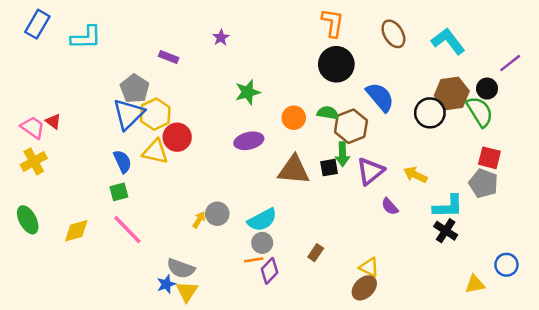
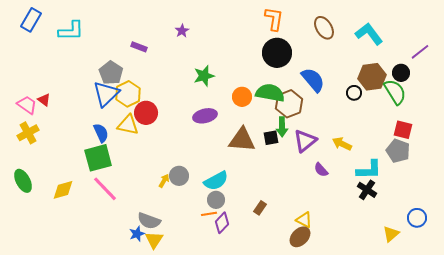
green semicircle: (328, 113) -> (270, 93), size x1.6
black circle: (430, 113) -> (354, 93), size x0.6
green square: (119, 192) -> (98, 158), size x1.8
yellow triangle: (475, 284) -> (391, 234), turned -30

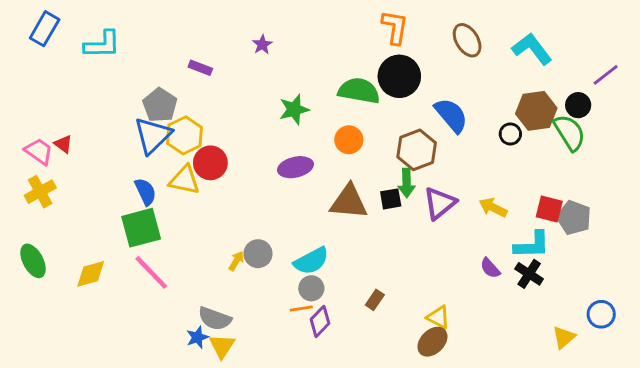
green semicircle: (270, 93) -> (359, 91), moved
red square: (403, 130) -> (549, 209), moved
purple semicircle: (321, 170) -> (490, 268), moved

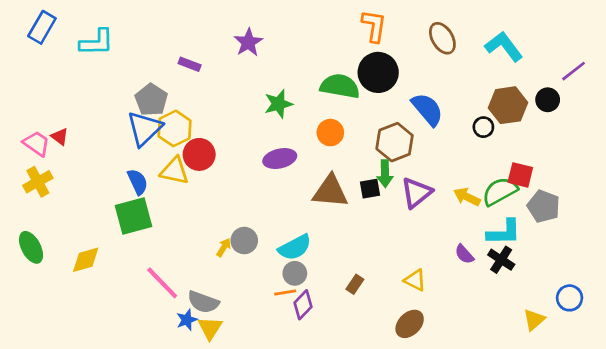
purple star: (262, 45) -> (248, 42), size x1.5
green semicircle: (569, 133) -> (500, 191), moved, turned -87
red square: (549, 209) -> (520, 175), moved
pink line: (151, 272) -> (162, 283), moved
yellow triangle: (438, 317) -> (415, 280), moved

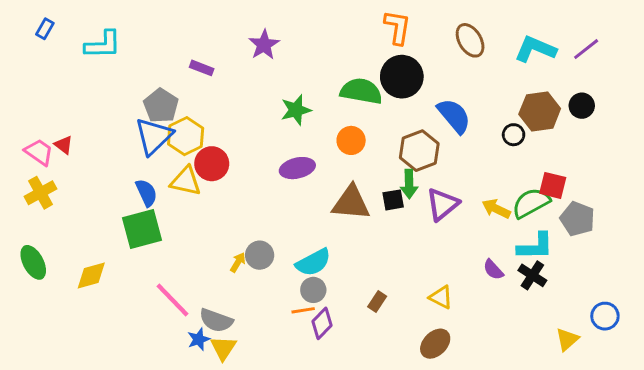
blue rectangle: (42, 27) -> (45, 29), size x0.6
cyan L-shape: (504, 46) -> (535, 49), turned -30
purple line: (574, 71) -> (586, 49), moved

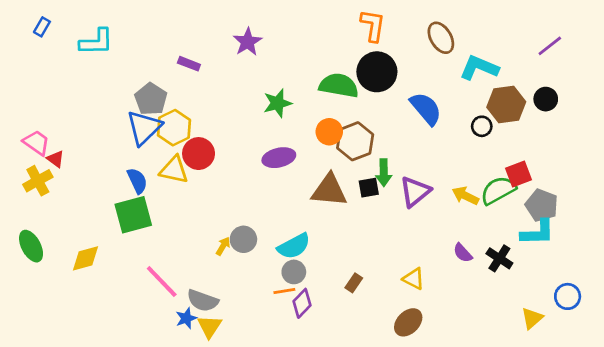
cyan L-shape: (535, 49) -> (479, 68), moved
red triangle: (64, 145) -> (56, 159), moved
brown hexagon: (419, 151) -> (355, 141), moved
red square: (553, 185) -> (519, 174), turned -35
cyan L-shape: (535, 246) -> (538, 232), moved

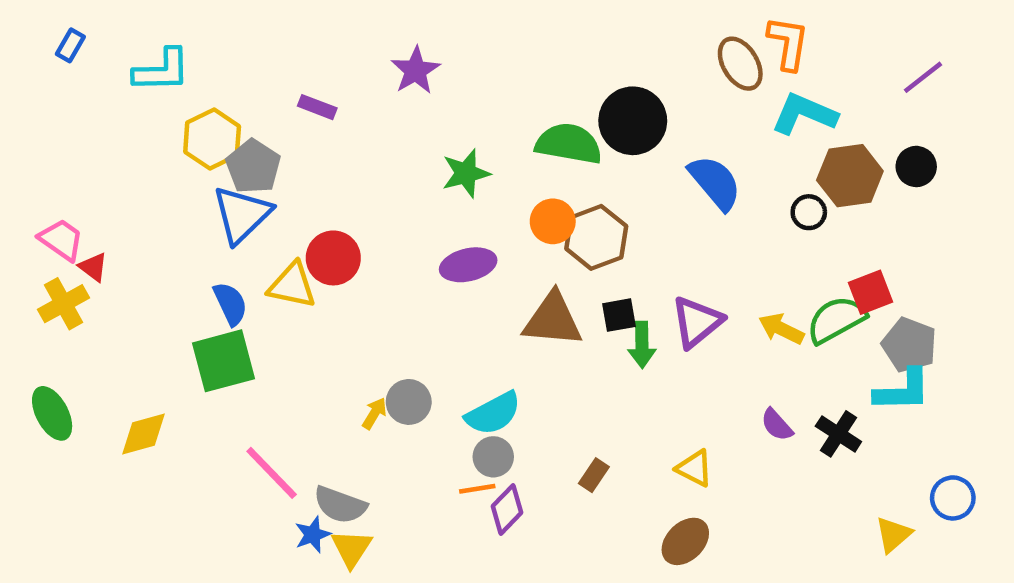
orange L-shape: (373, 26) -> (788, 43), moved
yellow hexagon: (174, 128) -> (212, 139), moved
green arrow: (384, 173) -> (642, 345), moved

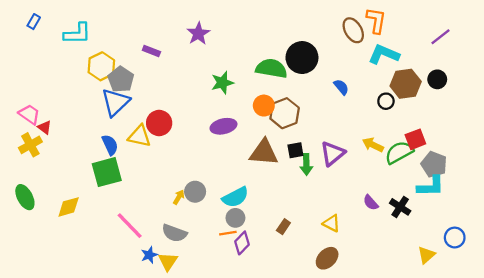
blue semicircle: (715, 182) -> (341, 87), size x0.6
yellow arrow: (781, 329) -> (373, 145), moved
gray semicircle: (340, 505) -> (174, 233), moved

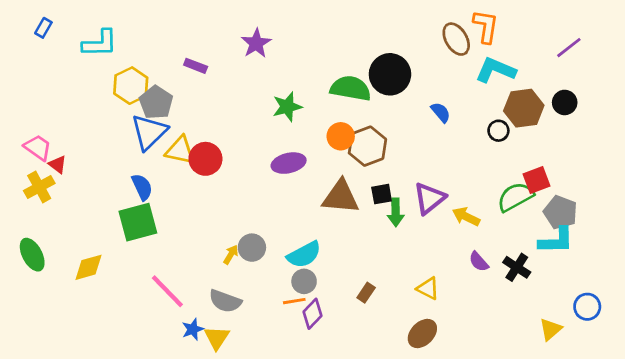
yellow triangle: (139, 136) -> (180, 150), moved
yellow arrow: (373, 145) -> (466, 217), moved

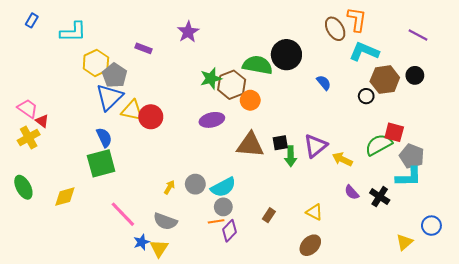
purple line: (569, 48) -> (418, 35), turned 66
brown hexagon: (367, 146) -> (232, 85), moved
red square: (536, 180) -> (394, 132), turned 36
gray circle: (252, 248) -> (195, 184), moved

